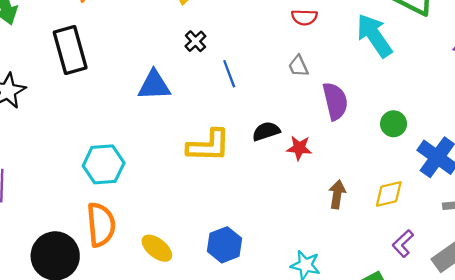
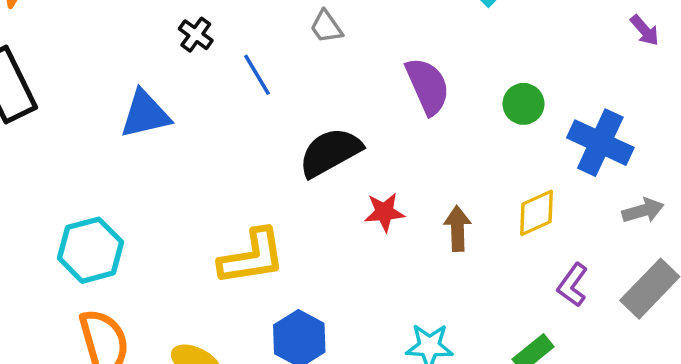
gray trapezoid: (298, 66) -> (326, 27), moved
black semicircle: (266, 131) -> (330, 152), size x1.5
yellow L-shape: (209, 146) -> (252, 257), moved
red star: (299, 148) -> (384, 212), moved

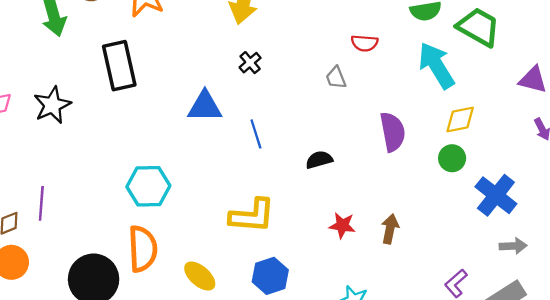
blue line: (257, 75) -> (256, 134), moved
black semicircle: (330, 152) -> (319, 160), size x0.6
red star: (384, 212) -> (342, 225), moved
yellow diamond: (537, 213) -> (460, 119), moved

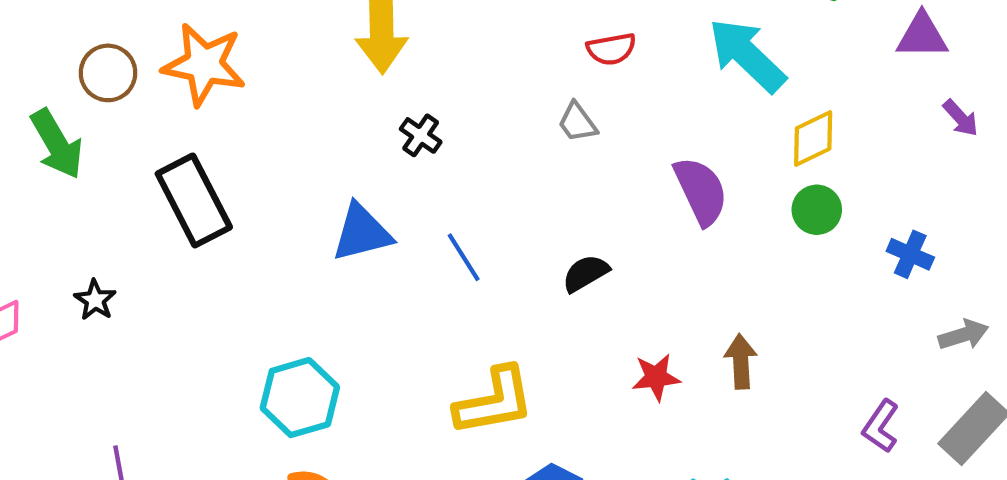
black star: (52, 105) -> (95, 300), size x0.6
blue cross: (496, 195) -> (910, 254), size x0.6

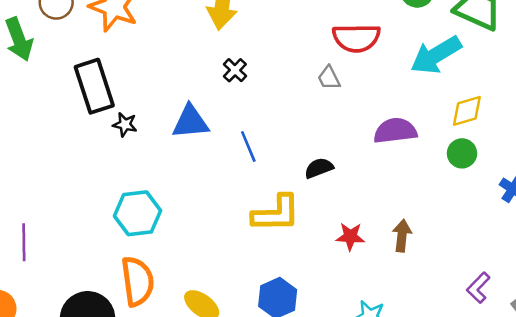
red semicircle: (611, 49) -> (356, 38), size x1.6
cyan arrow: (747, 55) -> (436, 55), turned -84
purple semicircle: (701, 191) -> (395, 131), turned -81
black star: (95, 300) -> (125, 124), moved, turned -30
yellow L-shape: (494, 401) -> (276, 214), moved

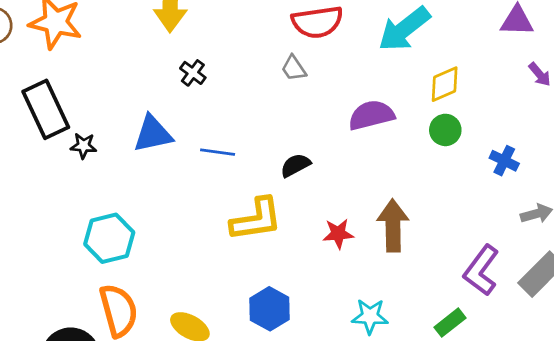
blue line: (248, 146) -> (218, 152), turned -52
brown arrow: (402, 236) -> (393, 226), size x1.5
purple L-shape: (478, 288) -> (481, 270), size x1.5

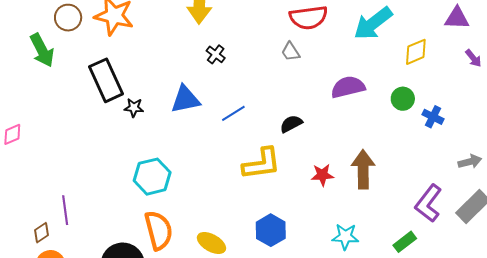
yellow diamond: (445, 84) -> (416, 52), moved
blue line: (218, 152) -> (233, 113), turned -40
blue cross: (504, 161) -> (433, 117), moved

